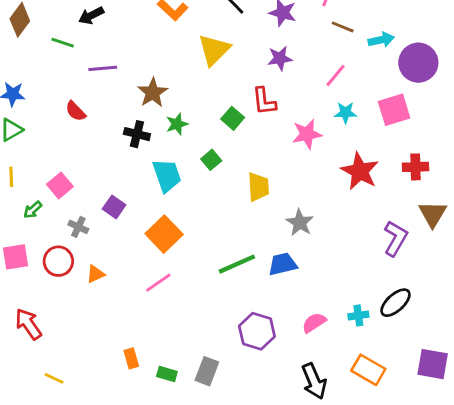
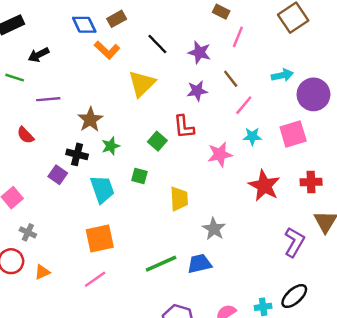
brown line: (343, 27) -> (231, 79), moved, turned 30
green square: (211, 160) -> (139, 176), turned -35
purple square: (114, 207) -> (58, 175), moved
orange square: (164, 234) -> (100, 238), turned 32

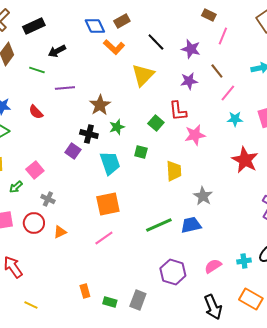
red semicircle: (25, 135) -> (36, 112), moved
pink star: (220, 154) -> (195, 135), moved

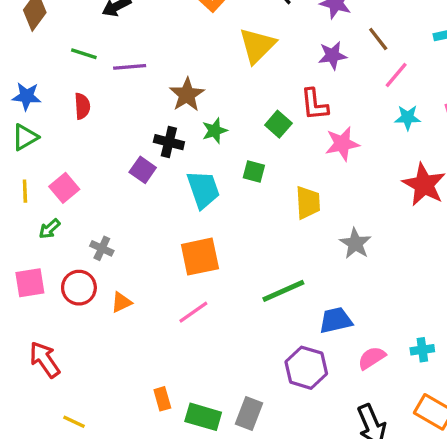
green line: (37, 70) -> (84, 54), moved
red semicircle: (36, 112) -> (82, 106), turned -140
pink square: (35, 170) -> (64, 188), moved
blue trapezoid: (191, 225) -> (336, 320), moved
green rectangle: (110, 302) -> (203, 417), size x1.5

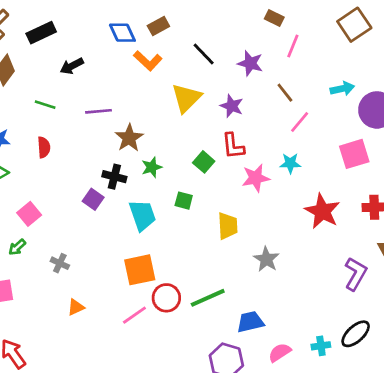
purple star: (332, 55) -> (232, 106), moved, turned 30
purple line: (130, 67) -> (98, 111), moved
cyan star: (408, 118) -> (290, 163), moved
red circle: (79, 288) -> (166, 298), moved

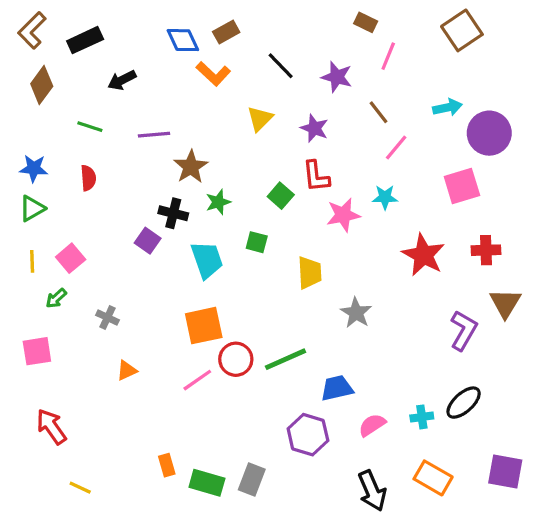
yellow triangle: (186, 98) -> (260, 119), size x0.7

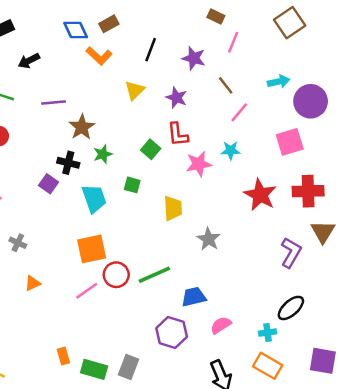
black line: (281, 66) -> (151, 50), turned 65
red cross: (486, 250) -> (308, 191), size x1.4
cyan cross: (422, 417) -> (268, 333), moved

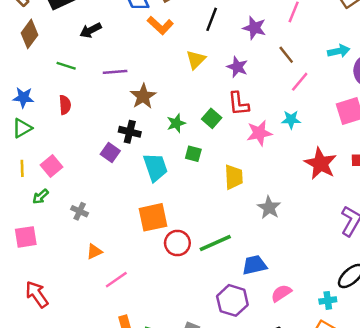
green star: (103, 154) -> (176, 123), moved
pink line: (87, 291) -> (116, 280), moved

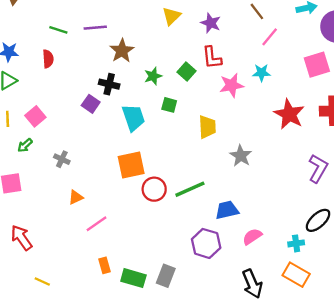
green line: (66, 66) -> (58, 30), moved

